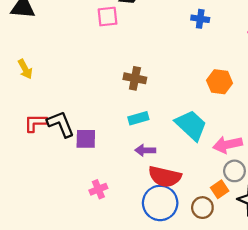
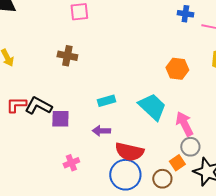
blue cross: (200, 19) -> (185, 14), moved
brown cross: (135, 78) -> (67, 56), moved
black L-shape: (61, 124) -> (38, 106), turned -40
pink arrow: (228, 145) -> (184, 124), turned 75
purple arrow: (145, 150) -> (101, 131), moved

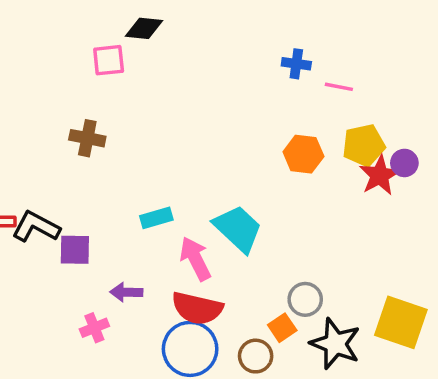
orange hexagon: (177, 69) -> (303, 154), moved
pink arrow: (184, 124) -> (195, 259), moved
purple arrow: (101, 131) -> (126, 292), moved

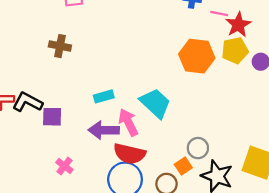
orange hexagon: (303, 154) -> (197, 56), size x1.4
red star: (380, 175) -> (238, 25), moved
purple arrow: (126, 292) -> (104, 130), moved, size x1.5
pink cross: (94, 328) -> (64, 166), turned -30

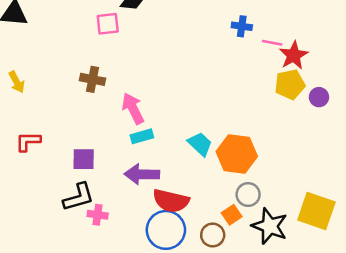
orange hexagon: (197, 56) -> (237, 154), moved
black L-shape: (27, 102) -> (79, 197), moved, turned 136
cyan trapezoid: (155, 103) -> (200, 144), size x0.7
pink arrow: (128, 122) -> (133, 108), moved
pink cross: (64, 166) -> (98, 215), turned -30

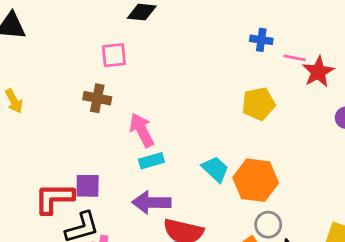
pink square: (108, 24) -> (114, 55), moved
yellow pentagon: (290, 84) -> (258, 104), moved
red L-shape: (28, 141) -> (54, 198), moved, size x1.4

